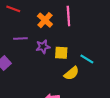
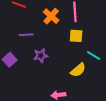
purple star: (43, 47) -> (41, 56), moved
yellow square: (61, 53) -> (76, 36), moved

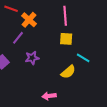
orange cross: (51, 16) -> (29, 20), moved
purple line: (26, 35) -> (18, 38), turned -48

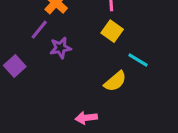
yellow square: (66, 39) -> (112, 31), turned 32
purple star: (32, 58) -> (60, 48), moved

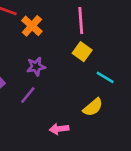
purple line: (39, 30) -> (28, 95), moved
yellow semicircle: (115, 81) -> (93, 107), moved

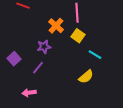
orange cross: (32, 26) -> (56, 26), moved
pink arrow: (59, 129) -> (29, 93), moved

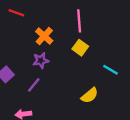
orange cross: (56, 26) -> (44, 36), moved
cyan line: (95, 55) -> (111, 70), moved

